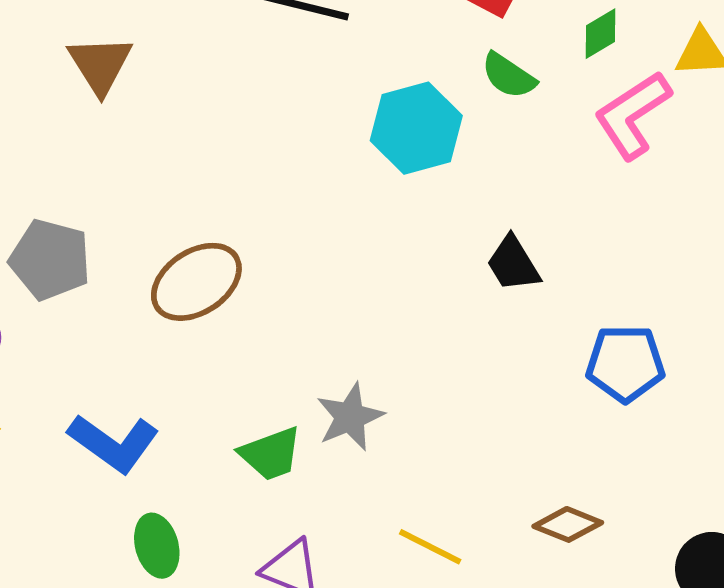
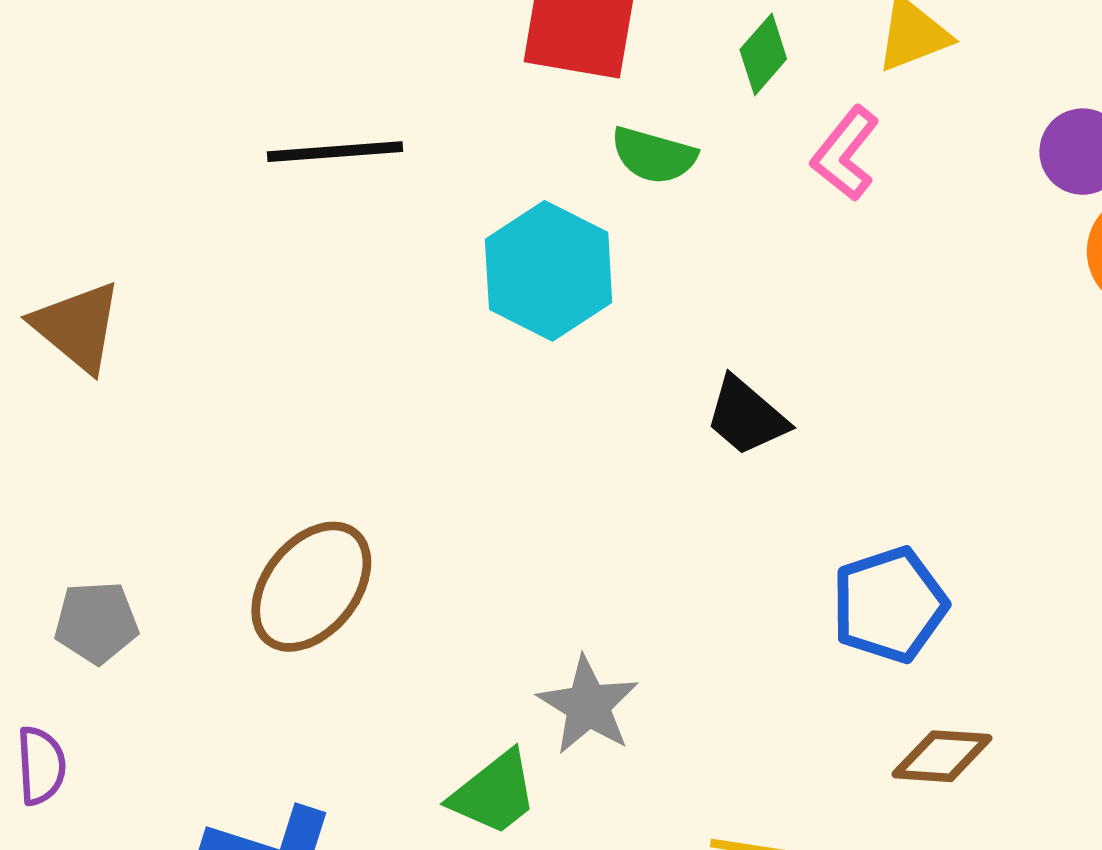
pink L-shape: (633, 115) -> (845, 153), size x0.7
gray pentagon: (50, 260) -> (96, 622), size x0.7
blue pentagon: (625, 363) -> (889, 605), moved

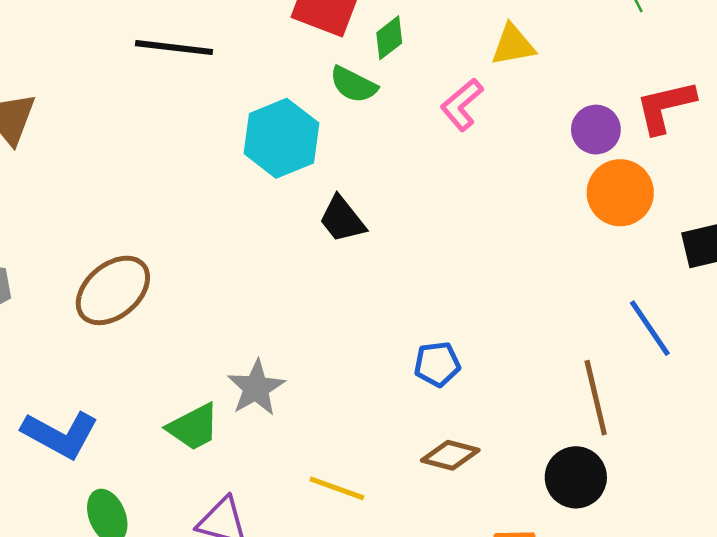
green diamond: (763, 54) -> (389, 38), moved
black trapezoid: (746, 416) -> (342, 219), moved
blue pentagon: (889, 605) -> (437, 364), size x0.7

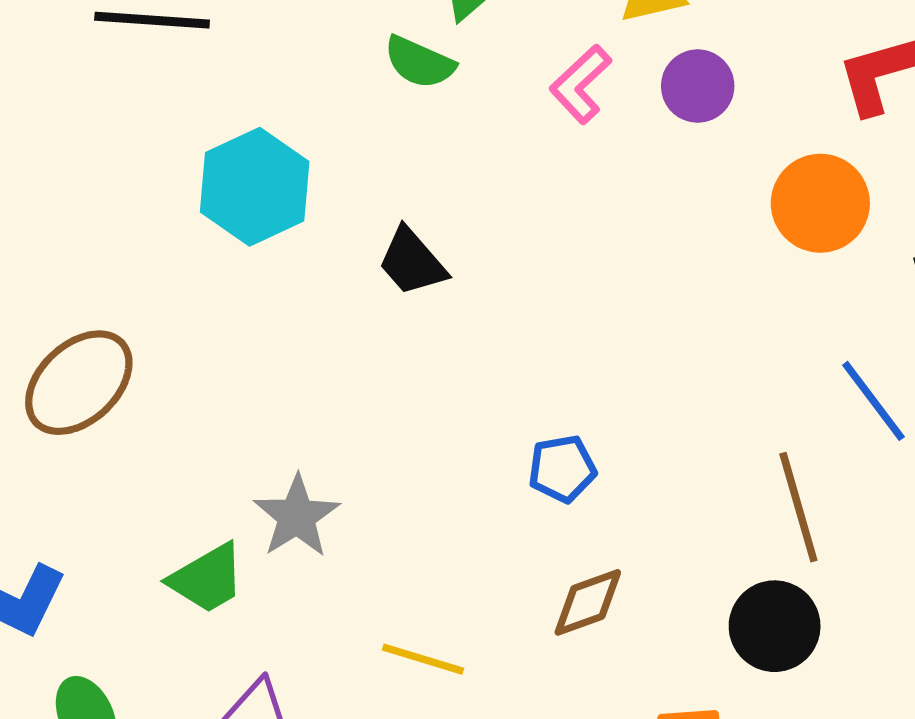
purple circle: (596, 130) -> (698, 86), moved
cyan hexagon: (281, 138) -> (255, 187), moved
brown diamond: (450, 455) -> (588, 602), turned -32

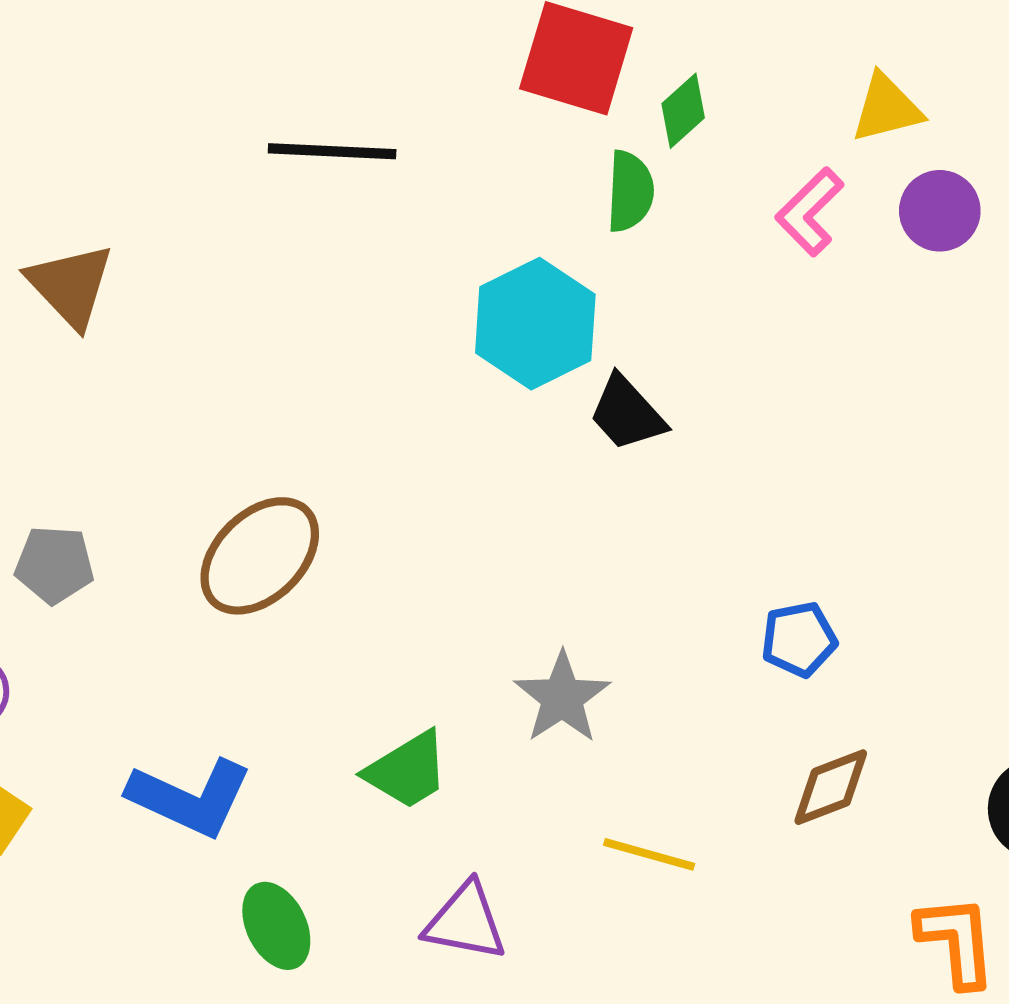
green semicircle: (419, 62) -> (630, 191), turned -110
cyan hexagon: (255, 187) -> (535, 324), moved
gray star: (297, 516) -> (562, 698), moved

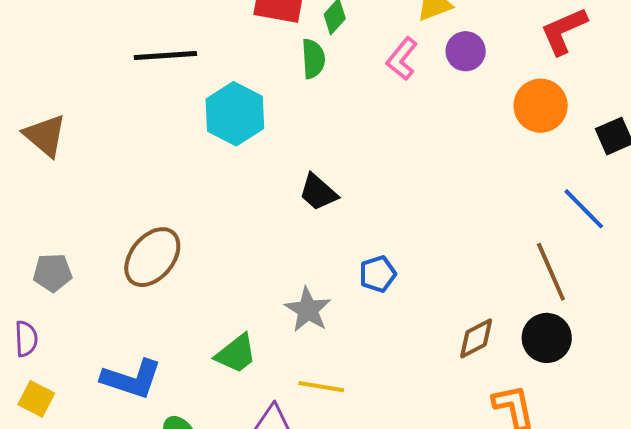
cyan hexagon: (535, 324) -> (235, 114), moved
black trapezoid: (627, 413) -> (318, 192), moved
blue pentagon: (799, 639) -> (378, 274), moved
brown diamond: (831, 787) -> (476, 338), moved
yellow line: (649, 854) -> (321, 387), moved

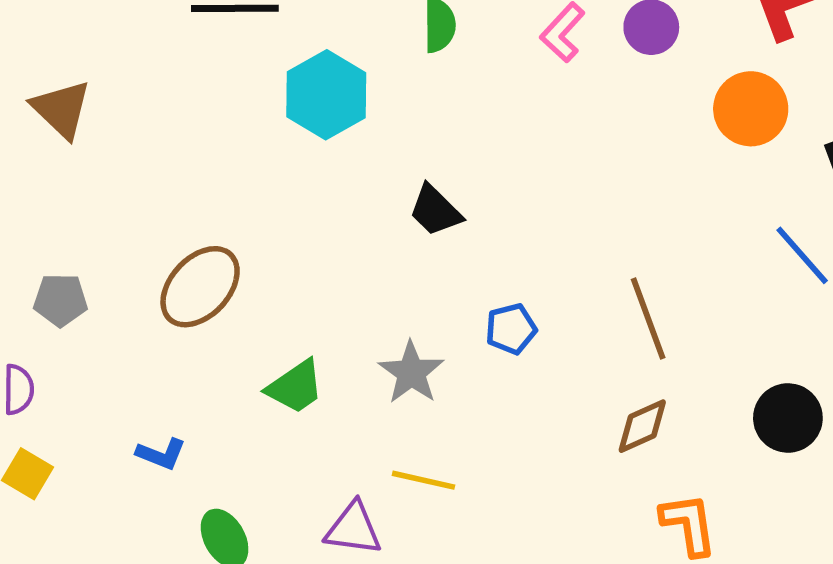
brown line: (551, 272) -> (648, 318), moved
black circle: (547, 338) -> (788, 418), moved
green trapezoid: (236, 354) -> (295, 387), moved
blue L-shape: (131, 379) -> (161, 454), size x0.6

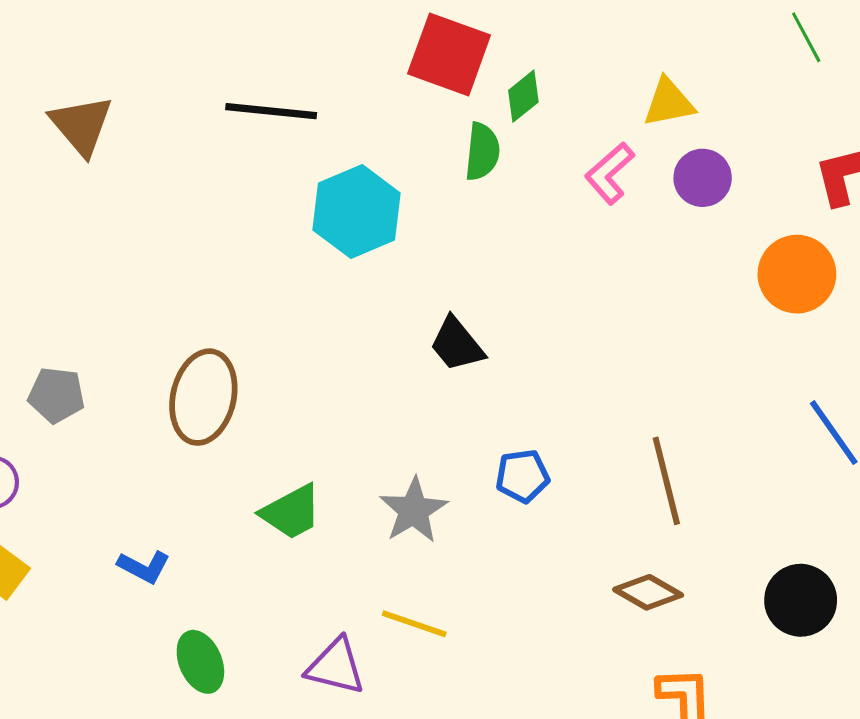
brown triangle: (61, 109) -> (81, 125), moved
brown ellipse: (200, 287) -> (203, 397), turned -36
brown diamond: (642, 426) -> (648, 592), turned 48

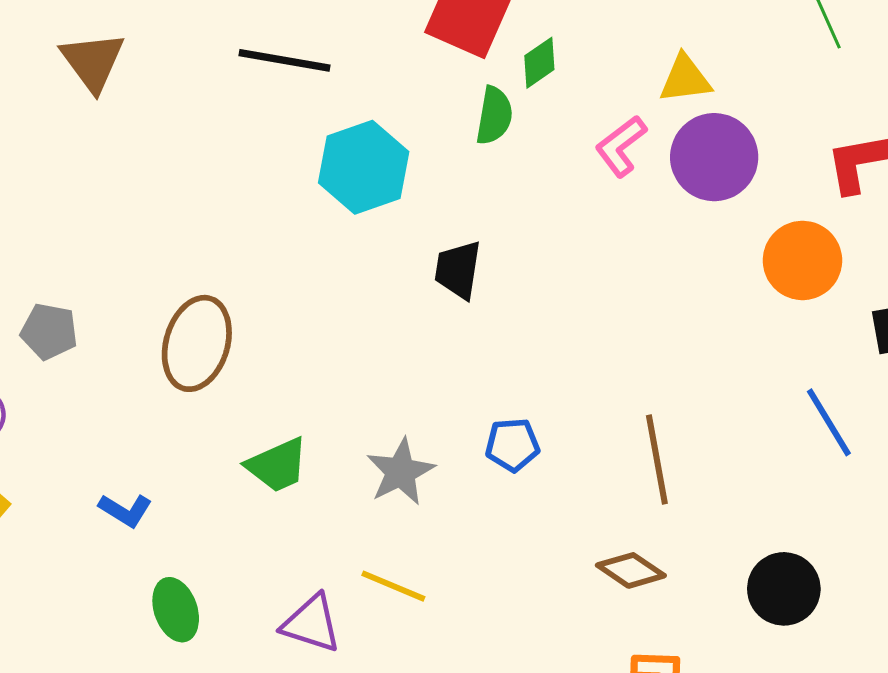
purple circle: (703, 178) -> (714, 157), size x1.5
black trapezoid: (457, 344) -> (458, 270), moved, turned 44

